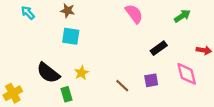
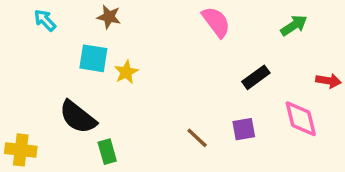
cyan square: (71, 36) -> (93, 58), moved
yellow star: (81, 73) -> (126, 72), moved
yellow cross: (13, 93) -> (21, 150), turned 36

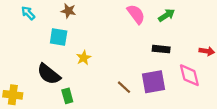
green arrow: (294, 25) -> (167, 15), moved
yellow star: (126, 72) -> (84, 58), moved
black rectangle: (256, 77) -> (161, 49), turned 42
purple square: (244, 129) -> (153, 82), size x1.6

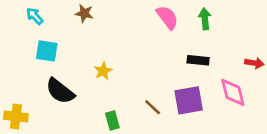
green arrow: (167, 15) -> (205, 19), turned -63
cyan square: (59, 37) -> (47, 51), moved
green rectangle: (67, 96) -> (112, 121), moved

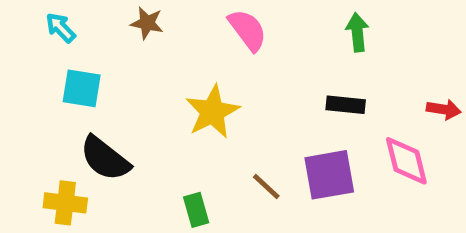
pink semicircle: (167, 17) -> (248, 30), moved
yellow star: (103, 71) -> (212, 112), moved, size x1.6
yellow cross: (16, 117) -> (65, 203), moved

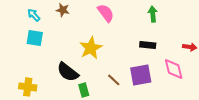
cyan arrow: (61, 28) -> (34, 15), moved
black semicircle: (105, 158) -> (68, 72), moved

